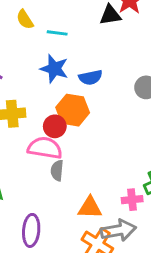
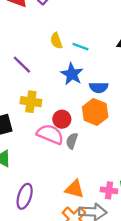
yellow semicircle: (25, 19) -> (56, 41), moved
orange hexagon: (73, 110) -> (95, 112), moved
gray semicircle: (57, 171) -> (72, 141), moved

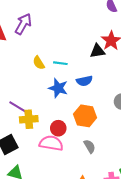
purple line: (22, 65) -> (17, 107), moved
blue semicircle: (99, 87) -> (84, 81), moved
gray semicircle: (72, 141) -> (90, 146), moved, turned 144

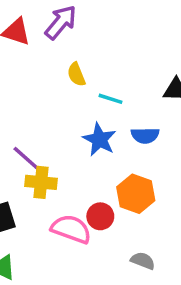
yellow semicircle: (39, 63) -> (76, 74), moved
red circle: (58, 128) -> (100, 216), moved
gray semicircle: (90, 146) -> (143, 261), moved, turned -48

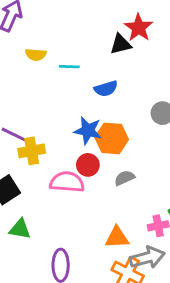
yellow semicircle: (76, 74) -> (36, 55), turned -48
blue star: (99, 140) -> (88, 131), moved
gray semicircle: (143, 261) -> (124, 178), moved, turned -30

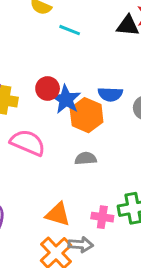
blue semicircle: (106, 89) -> (110, 94), moved
red circle: (88, 165) -> (48, 89), moved
gray arrow: (147, 258) -> (81, 245), size x0.7

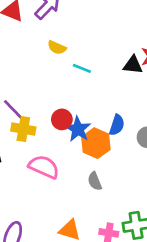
blue semicircle: (110, 94) -> (117, 125), turned -75
gray semicircle: (86, 158) -> (95, 181), turned -108

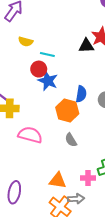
red circle: (62, 119) -> (39, 69), moved
blue star: (78, 129) -> (48, 81), moved

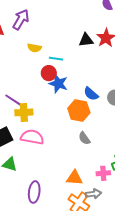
black triangle: (86, 46) -> (86, 40), moved
blue semicircle: (81, 94) -> (91, 94), turned 126
pink semicircle: (30, 135) -> (32, 137), moved

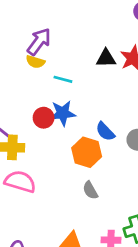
purple arrow: (21, 19) -> (39, 42), moved
red circle: (49, 73) -> (44, 118), moved
blue star: (58, 84) -> (63, 113), turned -30

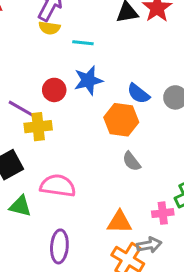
red circle: (44, 118) -> (54, 90), moved
pink semicircle: (20, 182) -> (58, 186), moved

